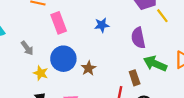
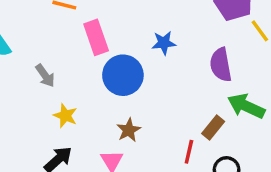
blue circle: (63, 59) -> (123, 75), moved
brown star: (89, 68) -> (129, 130), moved
brown rectangle: (135, 78) -> (213, 128), turned 56

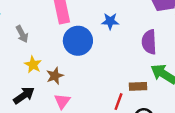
brown rectangle: (213, 128) -> (138, 86), turned 42
brown star: (129, 130) -> (55, 76), moved

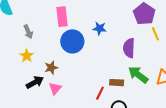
yellow star: (33, 65) -> (27, 56), moved
black arrow: (24, 95) -> (35, 82), moved

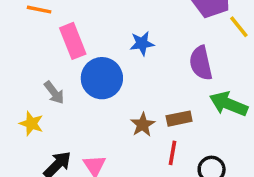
gray arrow: (28, 32) -> (54, 93), moved
brown star: (51, 68) -> (143, 125), moved
brown rectangle: (117, 83) -> (179, 119), moved

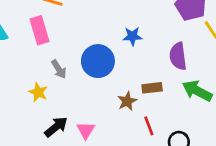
pink rectangle: (73, 41) -> (39, 30), moved
brown rectangle: (179, 119) -> (152, 88), moved
red line: (173, 153) -> (149, 126), turned -36

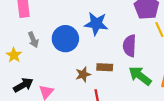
blue star: (132, 36) -> (96, 24), size x1.5

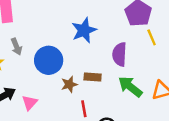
blue star: (96, 24) -> (84, 30), turned -30
blue circle: (65, 39) -> (49, 60), moved

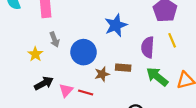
yellow line: (152, 37) -> (172, 40), moved
red line: (84, 109) -> (86, 92), moved, turned -64

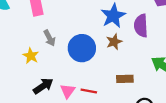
purple semicircle: (148, 47) -> (141, 26), moved
brown rectangle: (123, 68) -> (125, 79), moved
brown star: (102, 74) -> (114, 42), moved

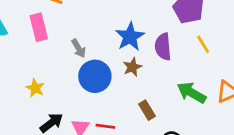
gray arrow: (49, 38) -> (79, 48), moved
brown rectangle: (125, 79) -> (147, 110), turned 63

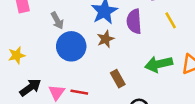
yellow star: (35, 88) -> (17, 55), turned 30
green arrow: (192, 93) -> (159, 64), turned -44

